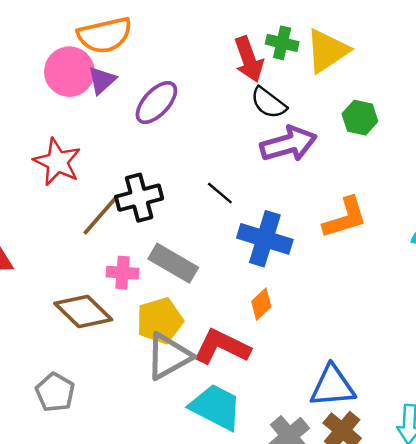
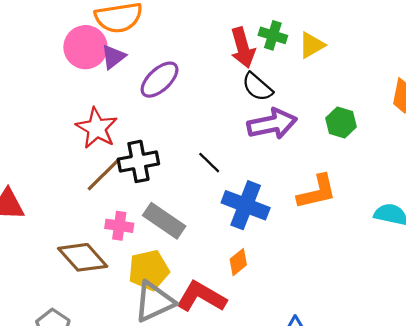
yellow triangle: (327, 51) -> (312, 45), size x0.7
green hexagon: (360, 118) -> (341, 123), moved
red star: (57, 162) -> (97, 128), moved

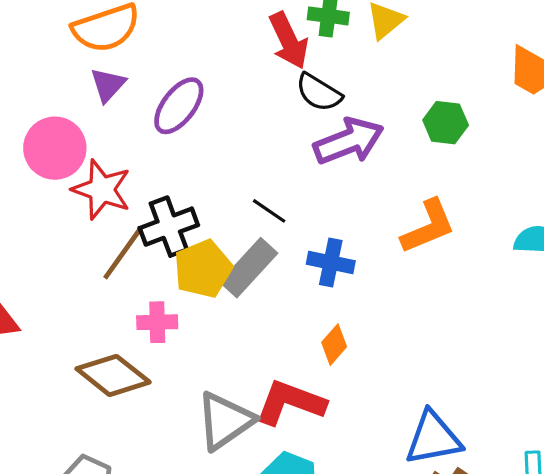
pink circle: (85, 47) -> (55, 148), moved
blue cross: (246, 205) -> (331, 263), size x0.7
gray rectangle: (164, 221) -> (249, 268), moved, turned -72
yellow pentagon: (149, 270) -> (203, 269), moved

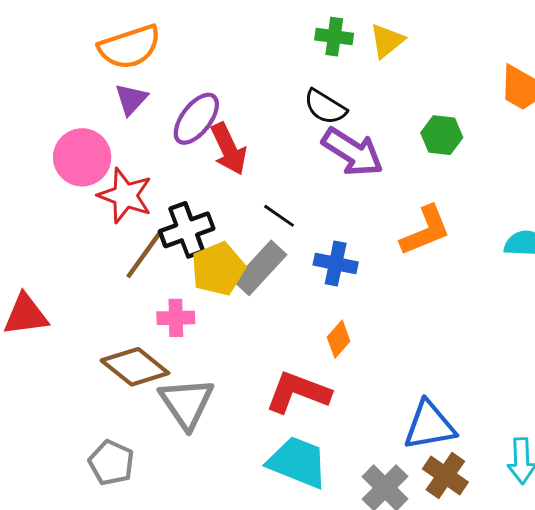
red arrow: (289, 41) -> (229, 149), moved
purple arrow: (349, 141) -> (353, 152), turned 54
gray triangle: (225, 421) -> (187, 403), moved, turned -30

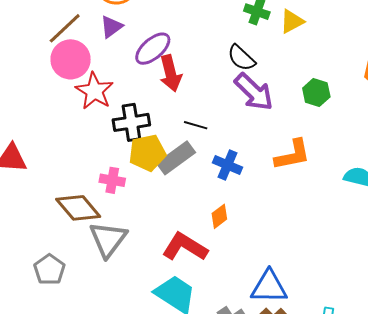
black line: (279, 216) -> (196, 125), turned -30
brown line: (144, 254) -> (65, 28), moved

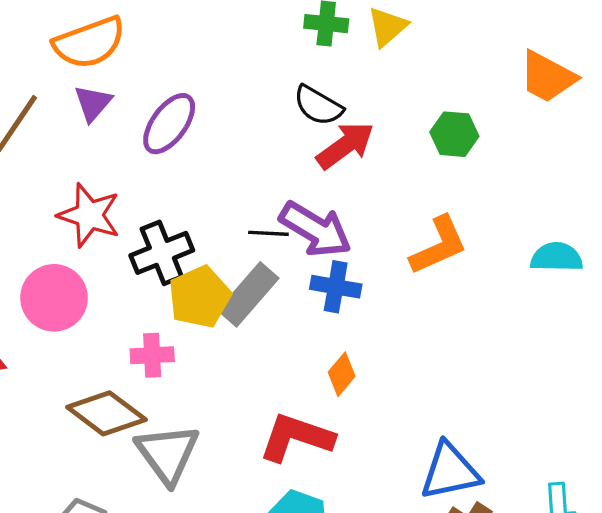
pink circle: (71, 59) -> (54, 298), moved
red arrow: (171, 73) -> (345, 145), moved, turned -99
purple arrow: (254, 92) -> (315, 229), moved

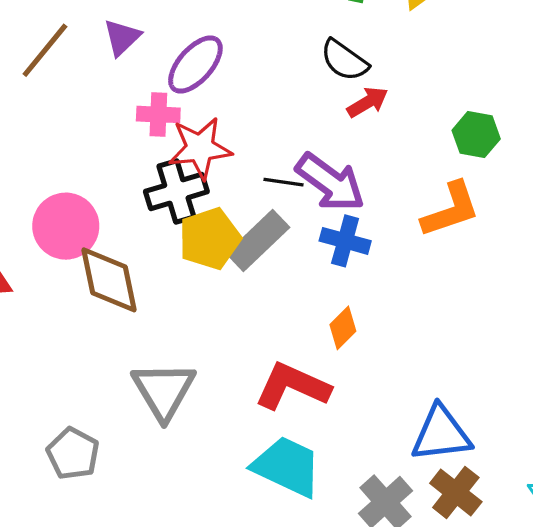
green hexagon: (454, 134) -> (476, 135), moved
red arrow: (345, 145) -> (368, 102), size x0.7
red star: (89, 215) -> (200, 148), moved, turned -30
pink cross: (152, 355) -> (158, 114), moved
brown diamond: (106, 413) -> (109, 280), moved, turned 36

